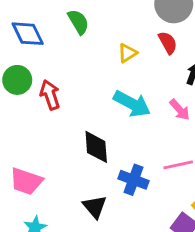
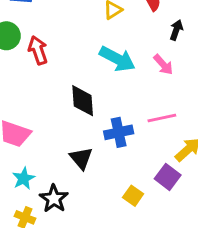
blue cross: (133, 180) -> (119, 132), turned -32

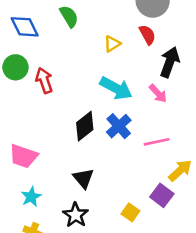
black arrow: (176, 30) -> (170, 62), size x1.6
black diamond: (83, 101) -> (85, 126), turned 56
blue cross: (119, 132) -> (119, 126), moved, turned -30
black star: (54, 199) -> (76, 215), moved

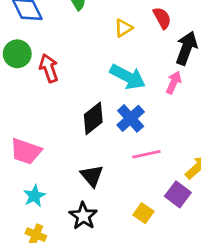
pink arrow: (158, 93) -> (174, 83), turned -114
pink line: (157, 142) -> (146, 154), moved

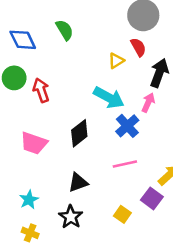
yellow triangle: (123, 28) -> (116, 61), moved
blue cross: (131, 118) -> (127, 126), moved
pink trapezoid: (26, 151) -> (34, 143), moved
black triangle: (92, 176) -> (78, 182), turned 50

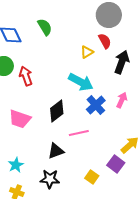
pink arrow: (148, 103) -> (122, 100), moved
pink line: (125, 164) -> (79, 133), moved
black star: (71, 217) -> (50, 179), turned -30

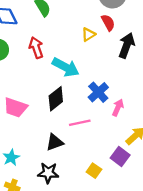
red arrow: (26, 76) -> (36, 48), moved
cyan arrow: (81, 82) -> (66, 67), moved
pink arrow: (122, 100) -> (118, 107), moved

